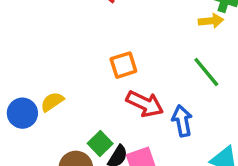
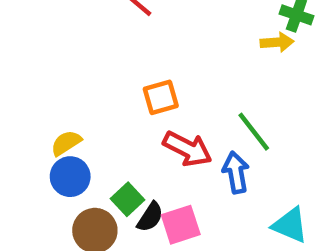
green line: (206, 72) -> (254, 132), moved
blue circle: (22, 113) -> (70, 177), moved

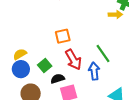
red arrow: (187, 149) -> (73, 60), turned 30
green square: (128, 199) -> (45, 65), moved
black semicircle: (150, 217) -> (58, 79), moved, turned -144

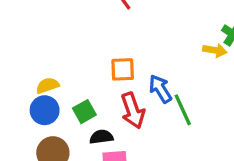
blue arrow: (94, 71) -> (160, 89), moved, turned -36

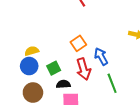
orange square: (123, 69) -> (78, 43), turned -35
green line: (183, 110) -> (112, 83), moved

